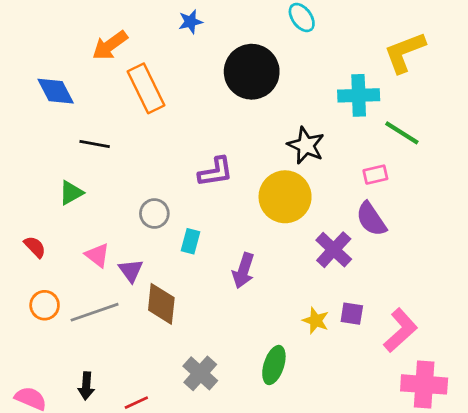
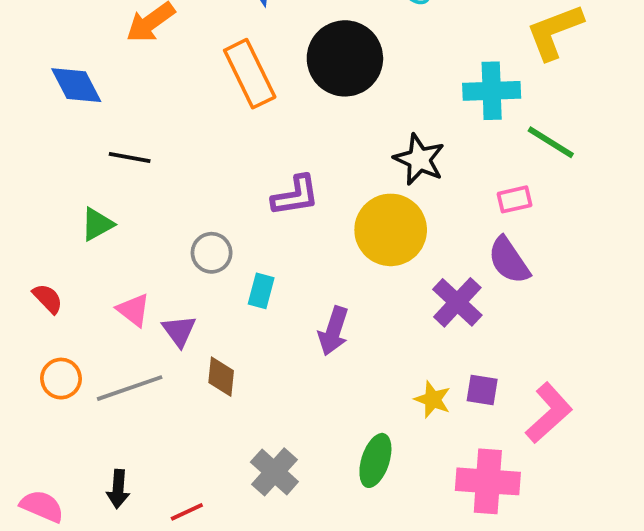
orange rectangle: (146, 88) -> (250, 74), moved
brown diamond: (161, 304) -> (221, 377), size x0.7
pink cross: (424, 384) -> (488, 481), moved

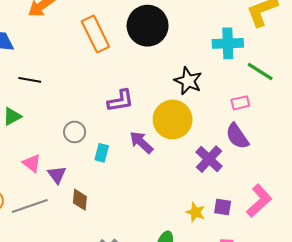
purple arrow: (333, 331) -> (141, 142), moved, turned 115
pink L-shape: (549, 413) -> (259, 201), moved

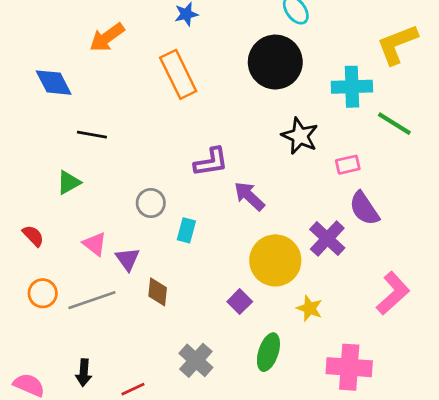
black circle: (148, 26) -> (275, 62), moved
pink rectangle: (240, 103) -> (348, 165), moved
yellow circle: (173, 119) -> (275, 260), moved
purple arrow: (141, 142) -> (249, 196), moved
purple square: (223, 207) -> (240, 302), moved, turned 36

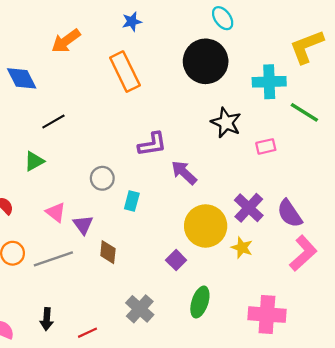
black line: (92, 135) -> (53, 121), turned -40
purple semicircle: (364, 208) -> (290, 213), moved
yellow star: (309, 308) -> (242, 248), moved

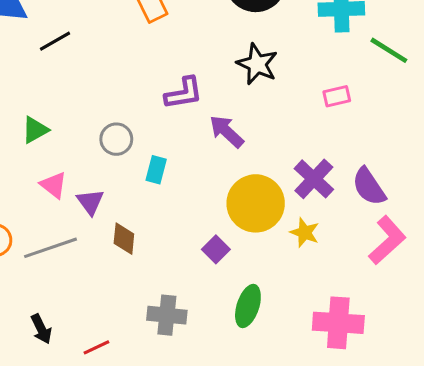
black line: (53, 121) -> (55, 41), moved
black star: (226, 123) -> (257, 64), moved
green triangle: (34, 161) -> (35, 130), moved
gray cross: (140, 309) -> (167, 315), turned -36
black arrow: (47, 319) -> (41, 329), turned -30

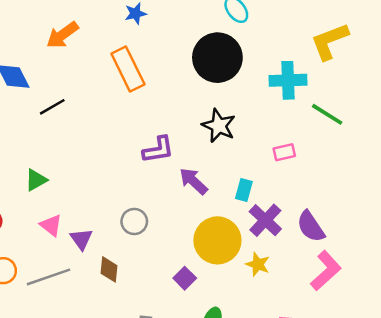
gray circle: (116, 139) -> (134, 221), moved
cyan rectangle: (156, 170) -> (244, 190), moved

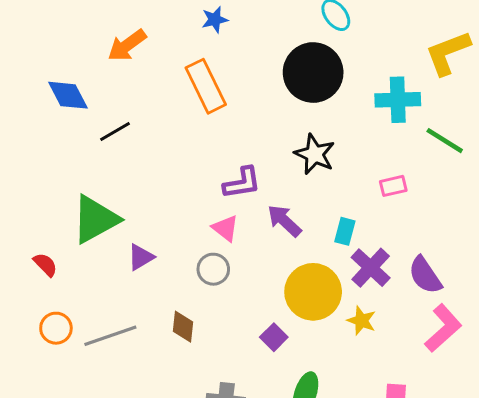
green triangle: (36, 180) -> (95, 219), size x1.8
pink triangle: (51, 225) -> (225, 228), moved
purple triangle: (81, 239) -> (141, 257), moved, turned 35

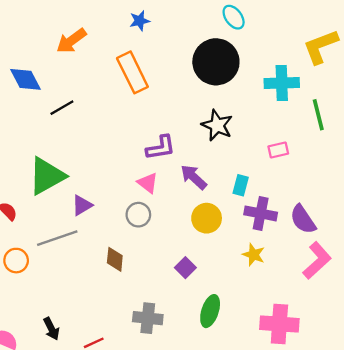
green line: (445, 141) -> (318, 115), turned 44
purple cross: (371, 268) -> (261, 213), turned -32
yellow circle: (313, 292) -> (207, 218), moved, size x0.7
gray line: (110, 336) -> (57, 238), moved

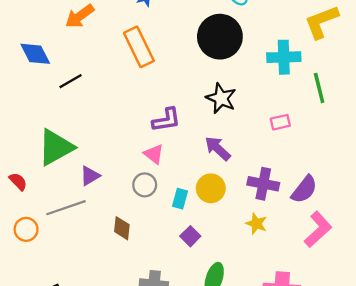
purple arrow: (194, 177) -> (218, 148), moved
cyan rectangle: (241, 185) -> (180, 199), moved
purple semicircle: (303, 219) -> (304, 189), turned -108

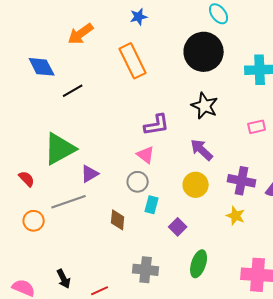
cyan rectangle: (180, 199) -> (152, 205), moved

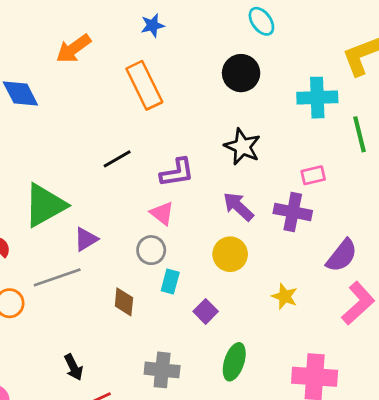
black circle: (204, 52) -> (241, 73), size x0.7
black line: (73, 91) -> (117, 159), moved
purple cross: (242, 181) -> (293, 212), moved
black arrow: (64, 279) -> (74, 367), moved

